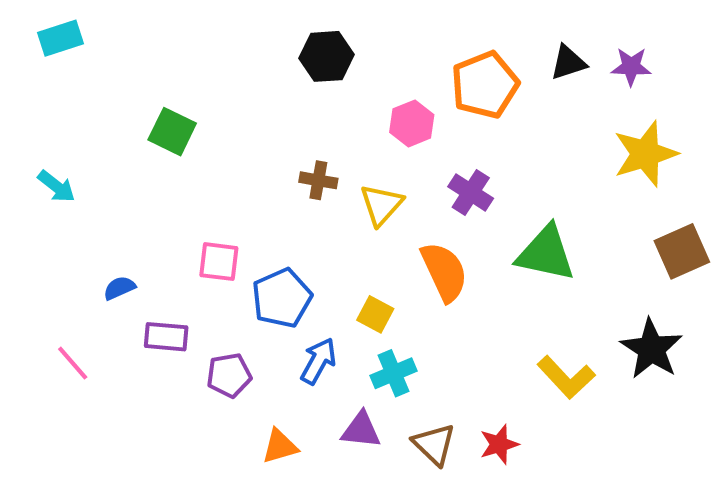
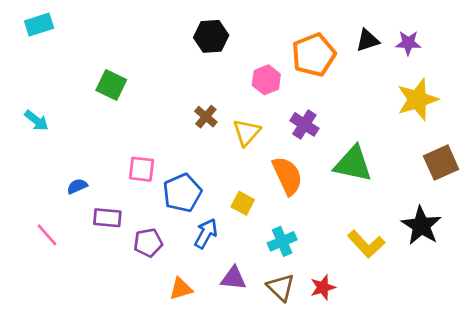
brown cross: (318, 180) -> (206, 117), turned 30
cyan cross: (394, 373) -> (282, 241), moved

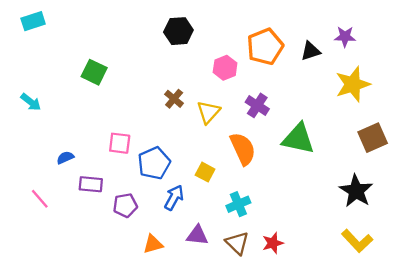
black triangle: (367, 40) -> (311, 51), moved
yellow L-shape: (366, 244) -> (357, 241), moved

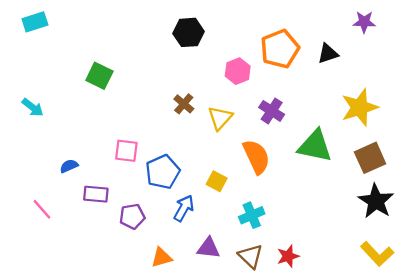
purple star: (345, 37) -> (364, 22), moved
yellow star: (353, 84) -> (360, 107), moved
brown square: (373, 138) -> (370, 158), moved

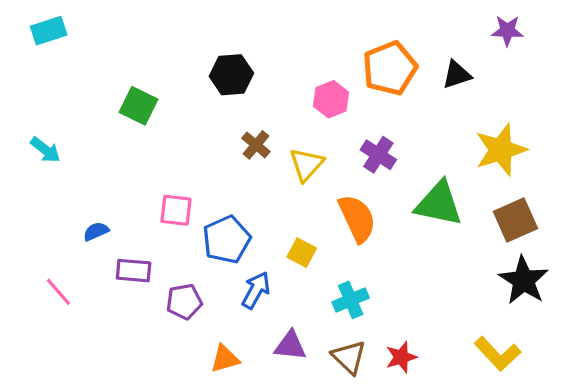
black hexagon: (188, 32) -> (231, 75), moved
yellow L-shape: (377, 254) -> (498, 354), moved

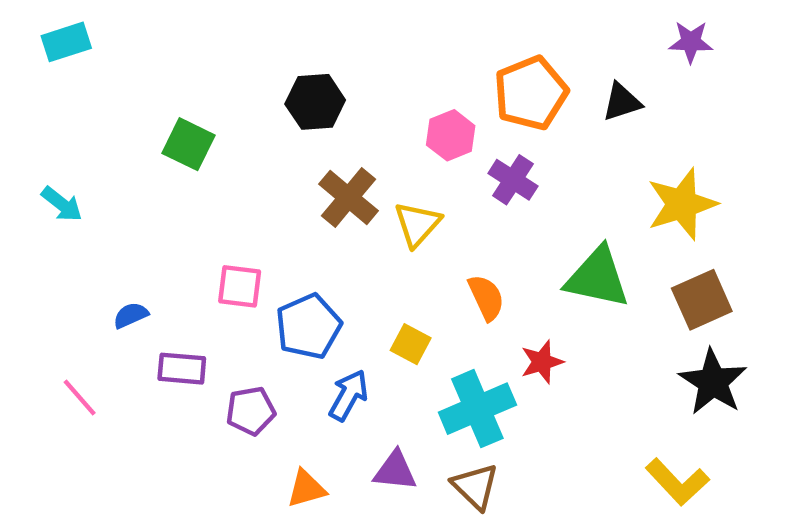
brown cross: (256, 145) -> (349, 197), size x1.5
purple cross: (378, 155) -> (513, 180), moved
orange semicircle: (357, 218) -> (486, 297), size x0.7
cyan cross: (351, 300) -> (477, 409), size x1.5
red star: (401, 357) -> (542, 362), moved

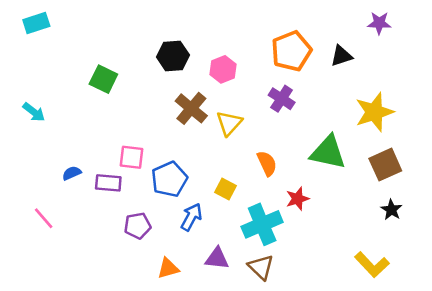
pink hexagon: (451, 135) -> (223, 69), moved
purple rectangle: (182, 369) -> (108, 183), moved
black star: (713, 382) -> (391, 210), size x0.6

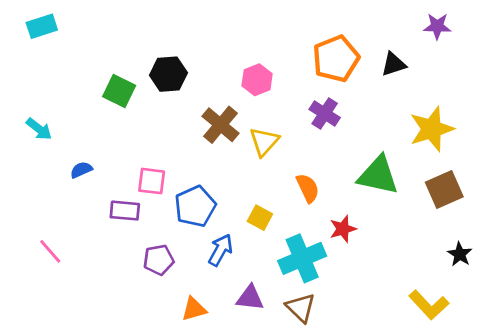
black hexagon: (173, 56) -> (168, 74), moved
blue semicircle: (72, 173) -> (81, 170), moved
black star: (391, 210) -> (460, 254), moved

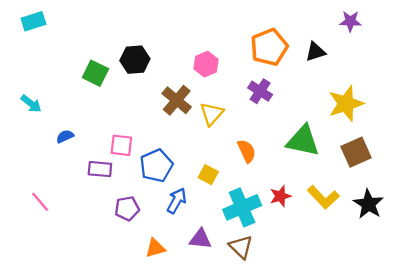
red star: (343, 229) -> (280, 196), moved
black star: (460, 254) -> (368, 204), size x1.5
yellow L-shape: (429, 305) -> (323, 197), moved

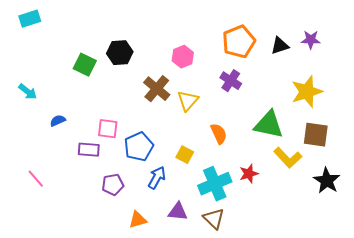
purple star: (350, 21) -> (311, 40), moved
brown square: (356, 152) -> (316, 135), turned 32
yellow L-shape: (323, 197) -> (288, 158), moved

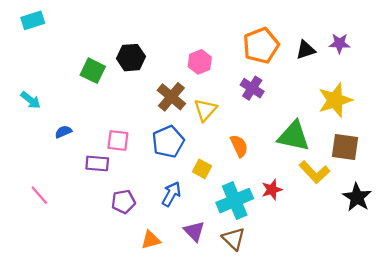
blue pentagon: (139, 147) -> (168, 142), moved
purple triangle: (178, 212) -> (194, 231), turned 40

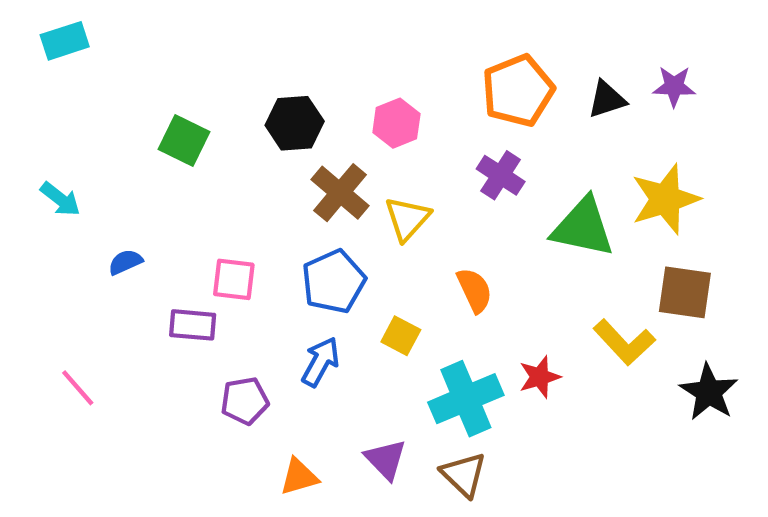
black hexagon: (131, 58) -> (295, 123), moved
green triangle: (294, 136) -> (583, 227), moved
blue arrow: (171, 194) -> (321, 362), moved

